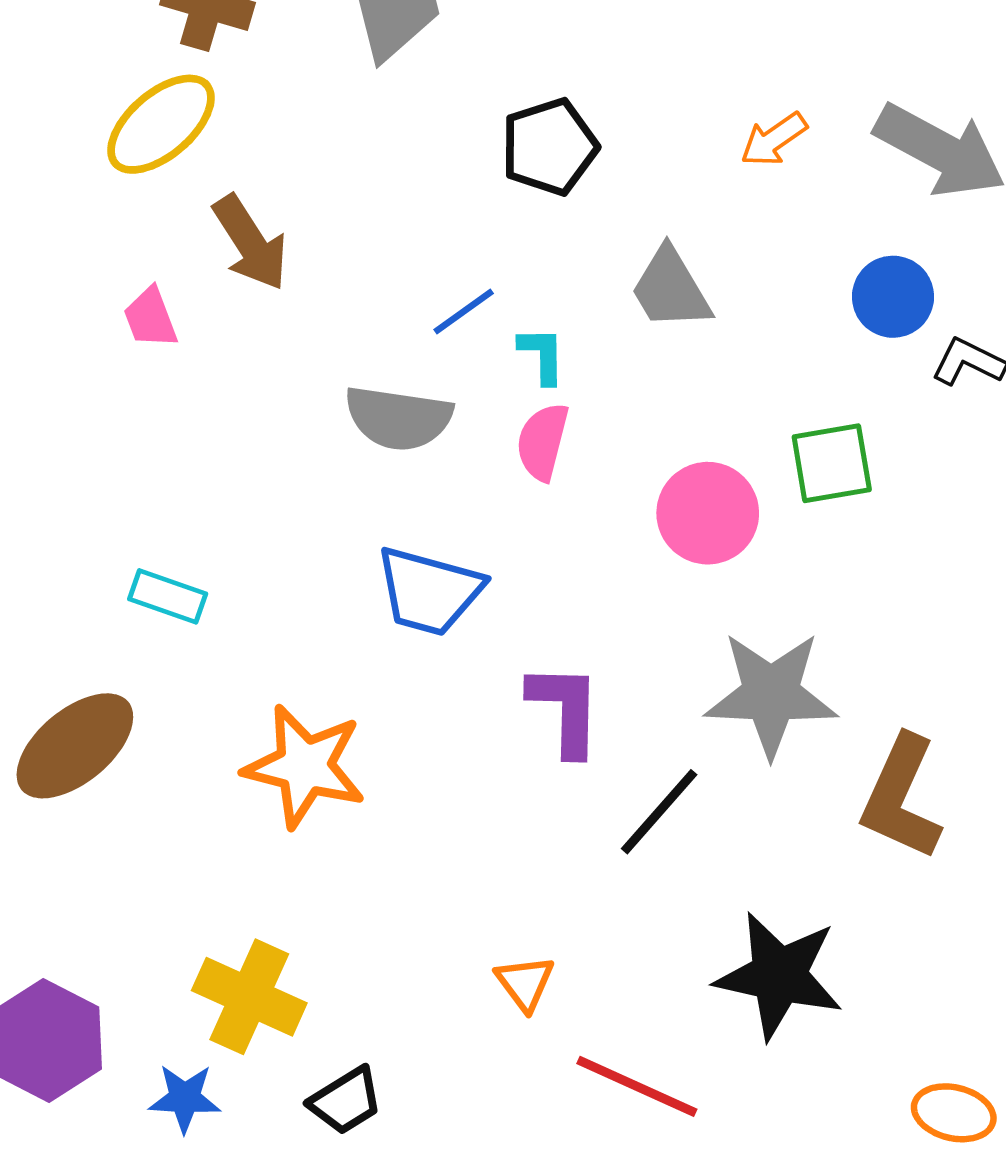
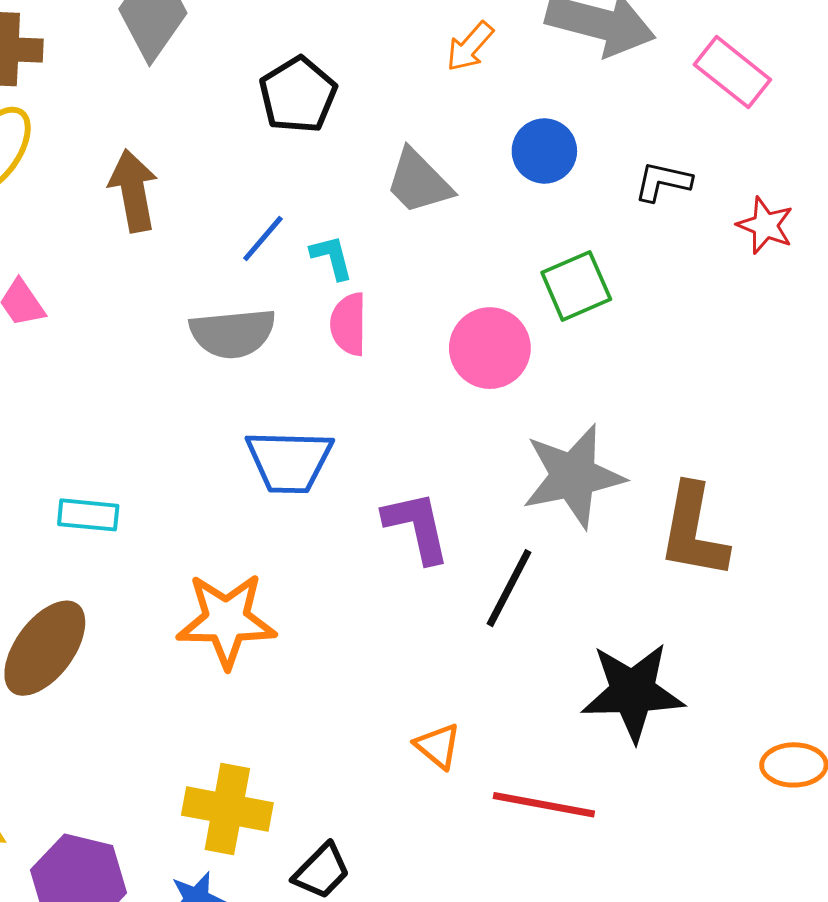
brown arrow: (250, 243) -> (133, 191), moved, turned -144
blue circle: (893, 297) -> (544, 151), moved

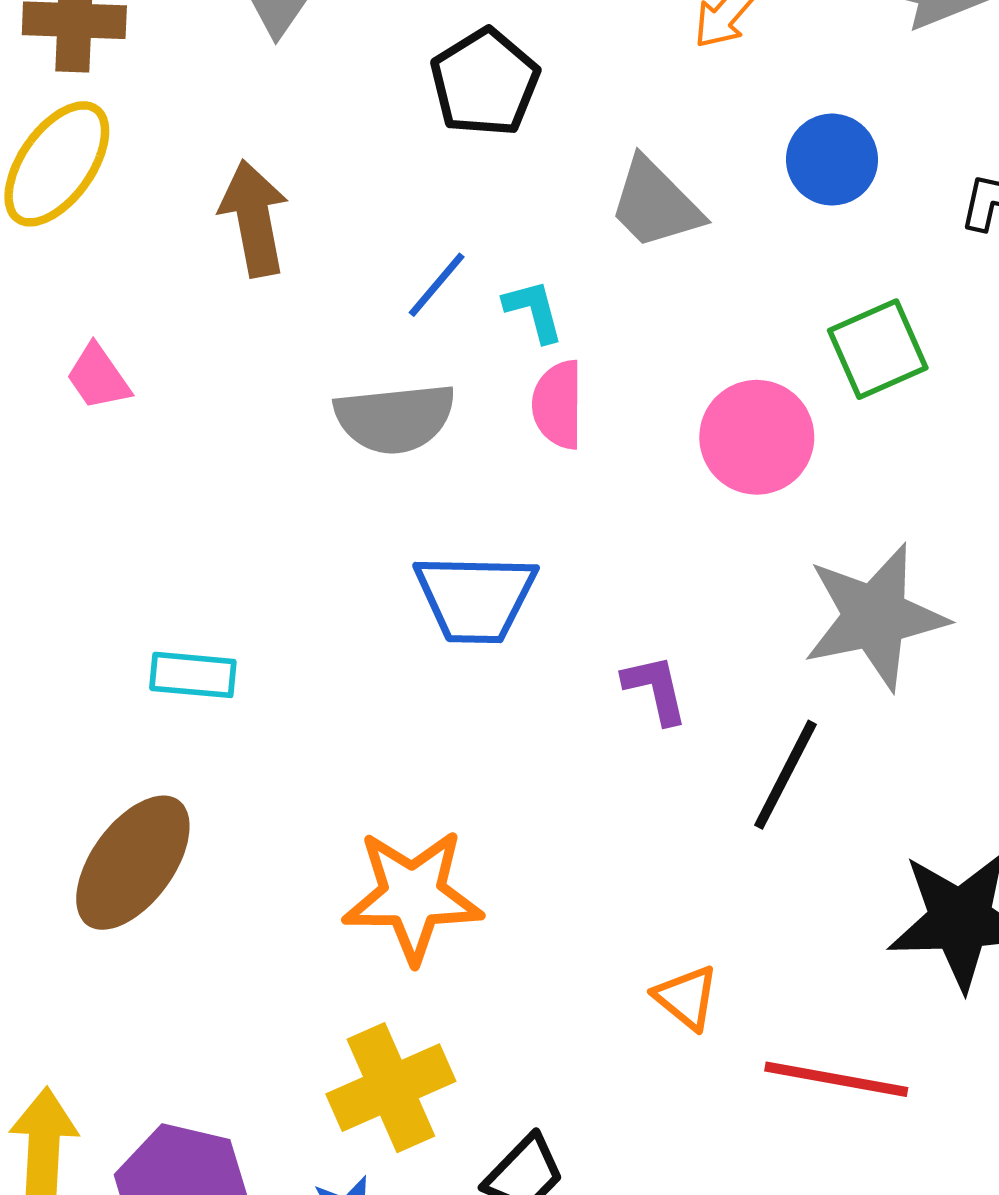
purple L-shape: (417, 527) -> (655, 689), size x0.7
orange star: (226, 620) -> (413, 896), moved
yellow cross: (227, 809) -> (391, 1088), turned -34

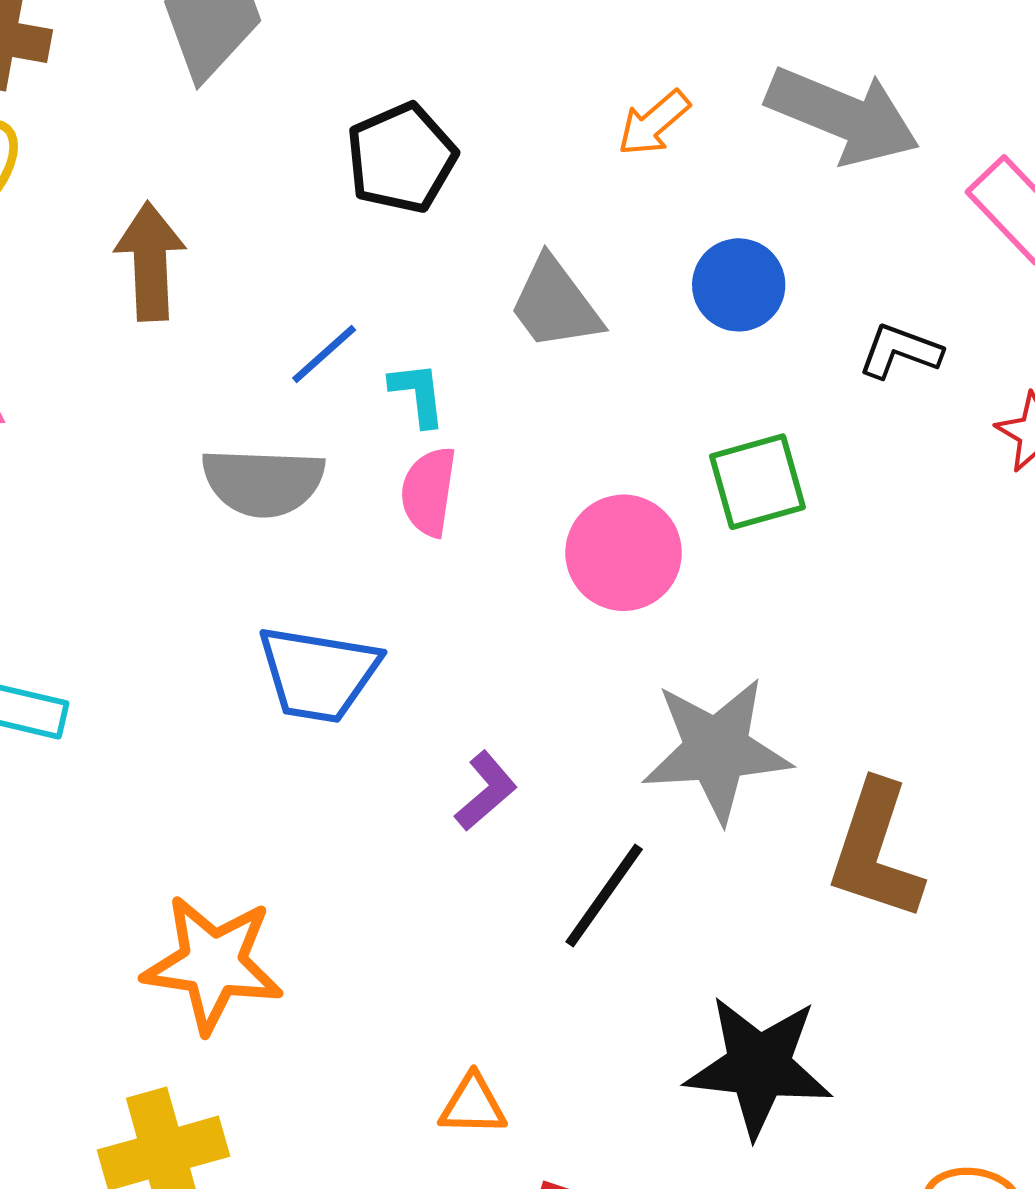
purple L-shape: (655, 689) -> (486, 791), turned 54
orange triangle: (686, 997) -> (473, 1105), turned -46

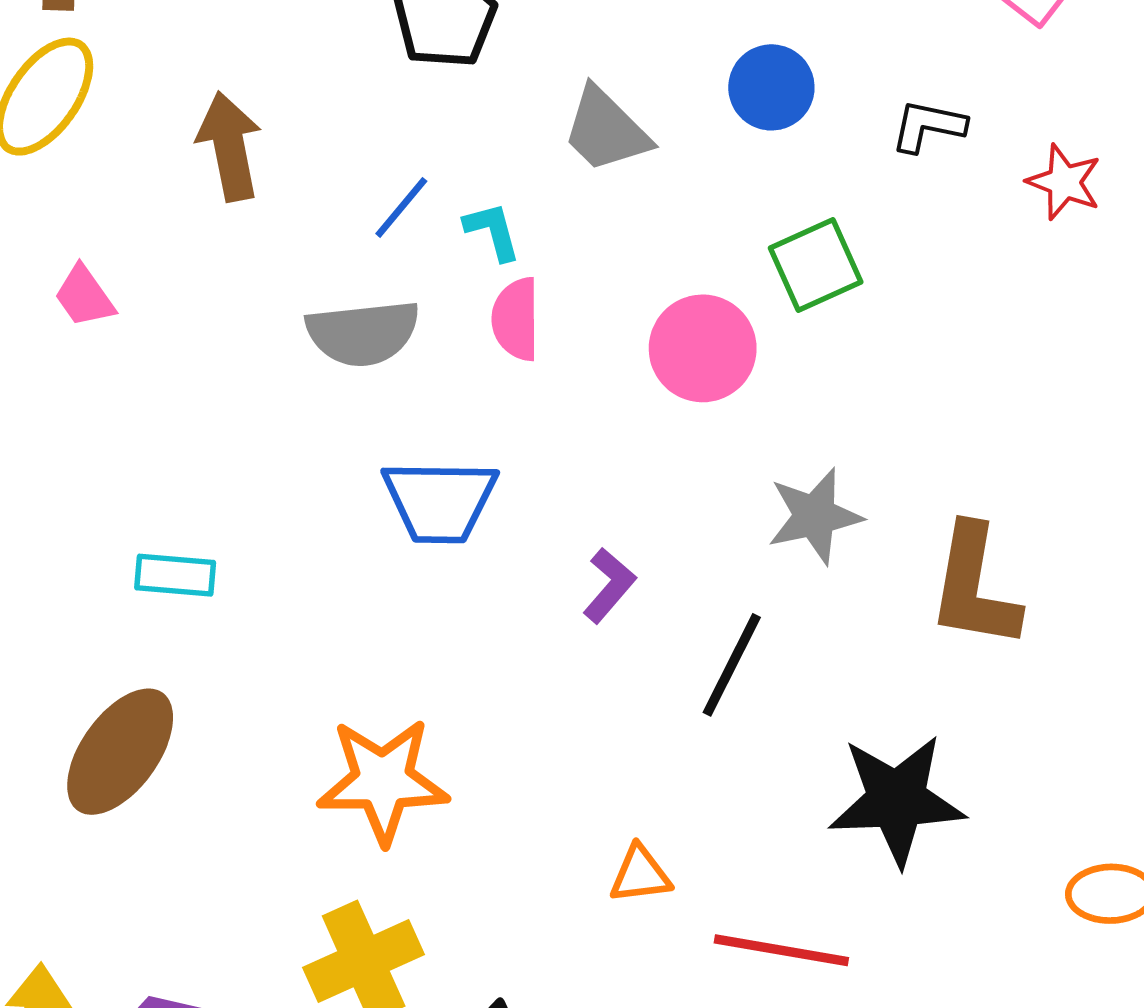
gray star: (717, 750) -> (815, 516), size x0.7

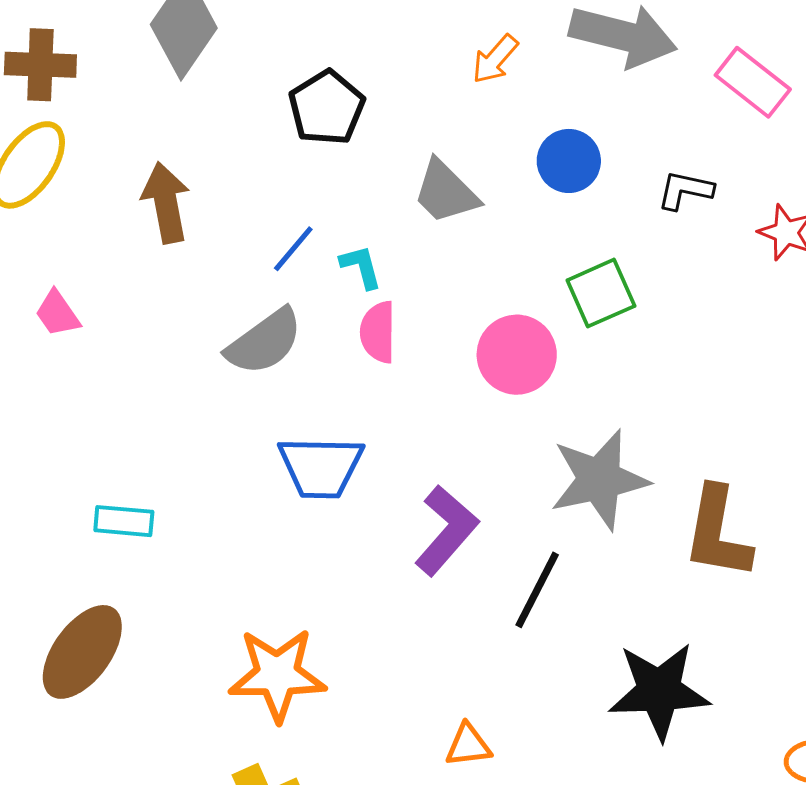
gray semicircle: (363, 333) -> (264, 342), turned -30
gray star: (815, 516) -> (599, 480), size x1.4
purple L-shape: (609, 585) -> (446, 530), size x1.6

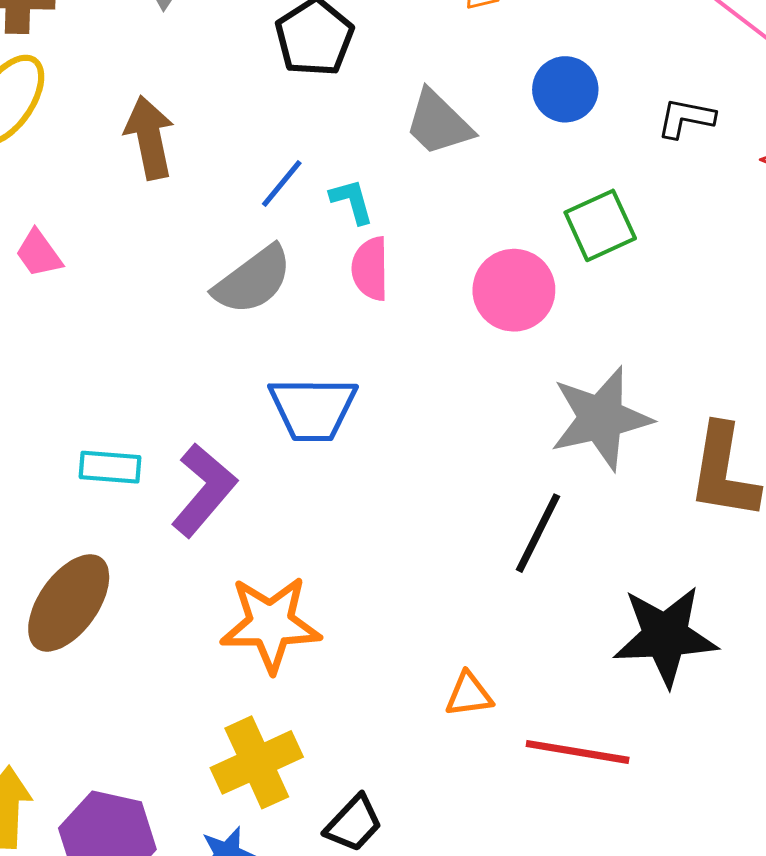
purple L-shape: (446, 530) -> (204, 490), moved

